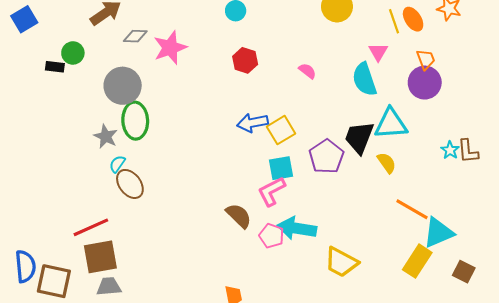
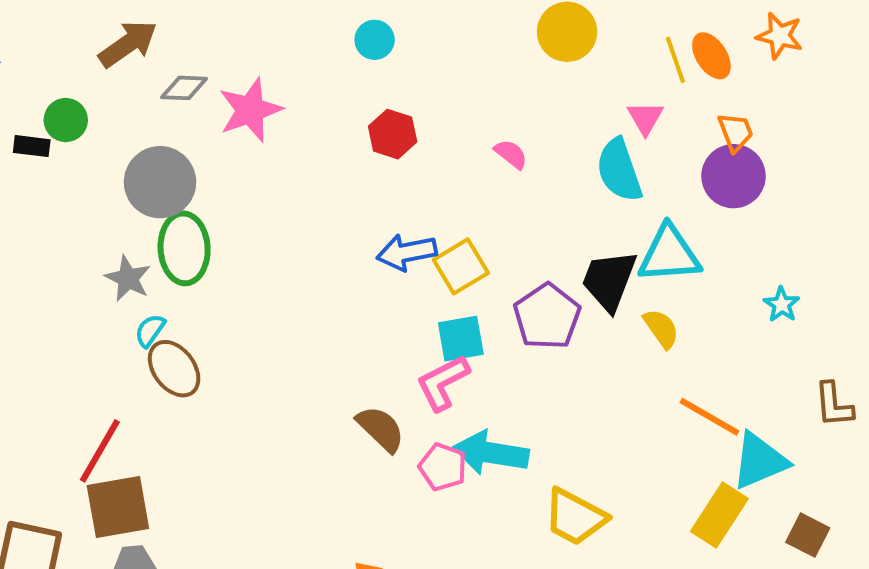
brown L-shape: (468, 151) -> (834, 405), moved
red line: (91, 227) -> (100, 451), turned -36

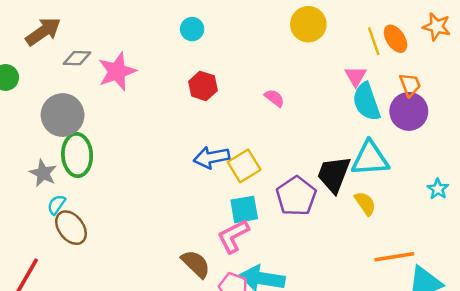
cyan semicircle: (619, 170) -> (366, 102), moved
orange line: (709, 417) -> (394, 257), turned -39

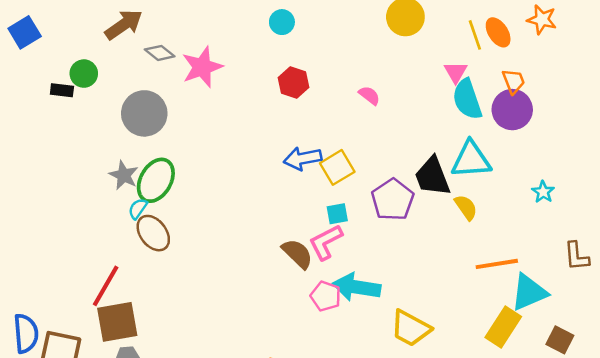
gray diamond: (77, 58) -> (160, 53), turned 36
green ellipse: (77, 155) -> (156, 180), moved, turned 33
black trapezoid: (334, 174) -> (432, 176), turned -42
cyan square: (244, 209) -> (337, 214), size x0.7
brown semicircle: (196, 264) -> (297, 254), moved

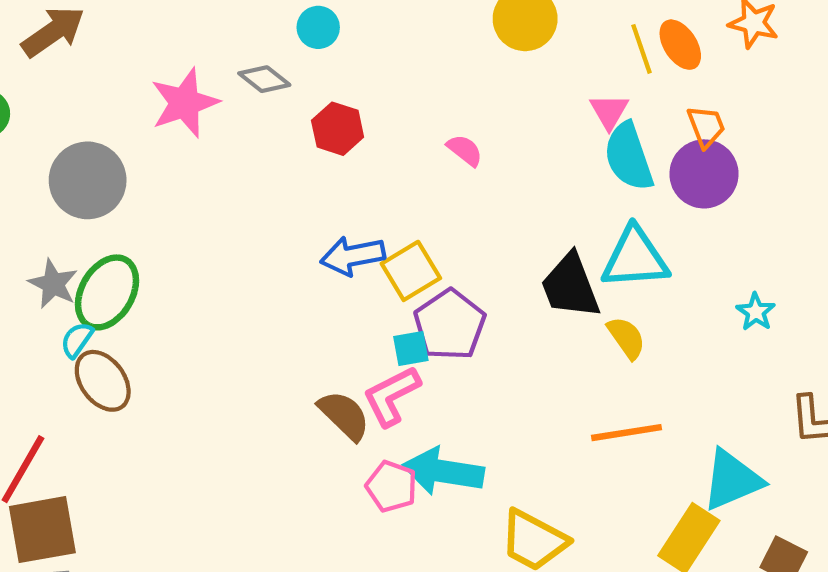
gray diamond: (160, 53) -> (264, 79), moved
purple pentagon: (393, 200) -> (450, 325), moved
orange line: (497, 264) -> (626, 433), moved

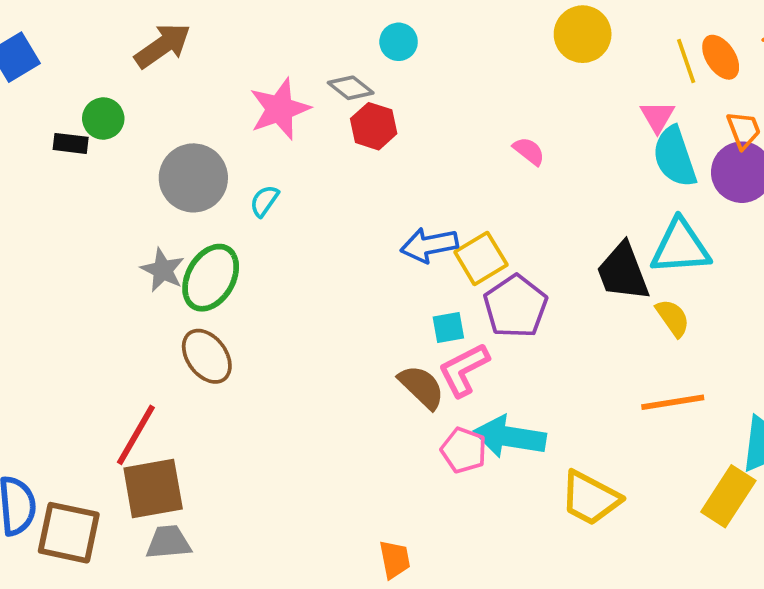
red hexagon: (338, 129) -> (374, 126), moved
cyan semicircle: (77, 340) -> (264, 201), moved
cyan square: (411, 349) -> (448, 327), moved

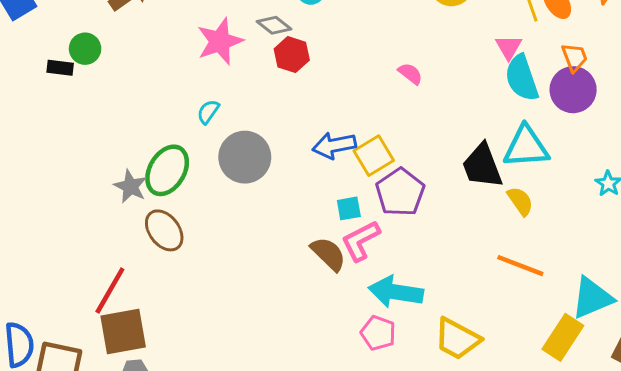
gray circle: (193, 178) -> (245, 157), moved
gray star: (163, 270) -> (130, 186), moved
orange line: (673, 402) -> (520, 266), turned 30
pink pentagon: (464, 450) -> (378, 333), moved

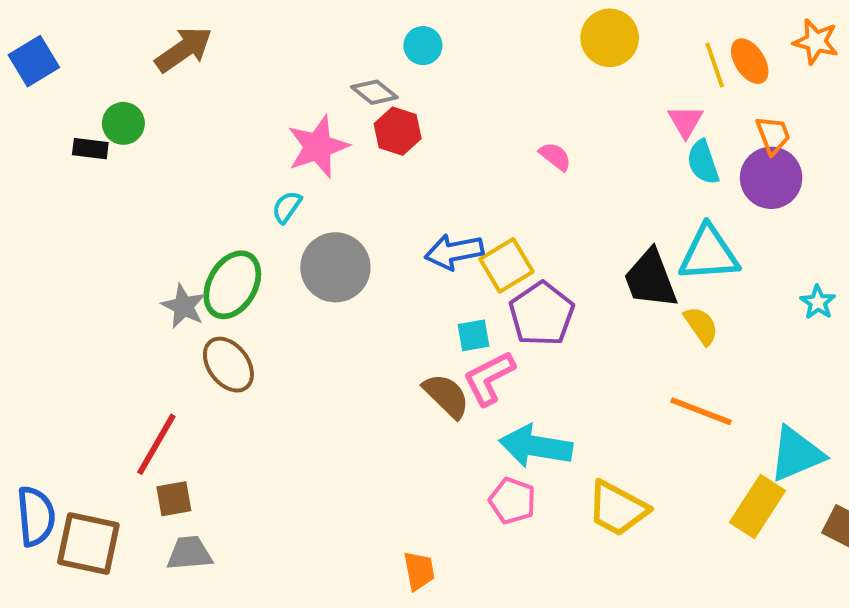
pink star: (220, 41) -> (318, 147), moved
cyan semicircle: (522, 78) -> (703, 162), size x0.7
brown square: (123, 332) -> (174, 499), size x0.6

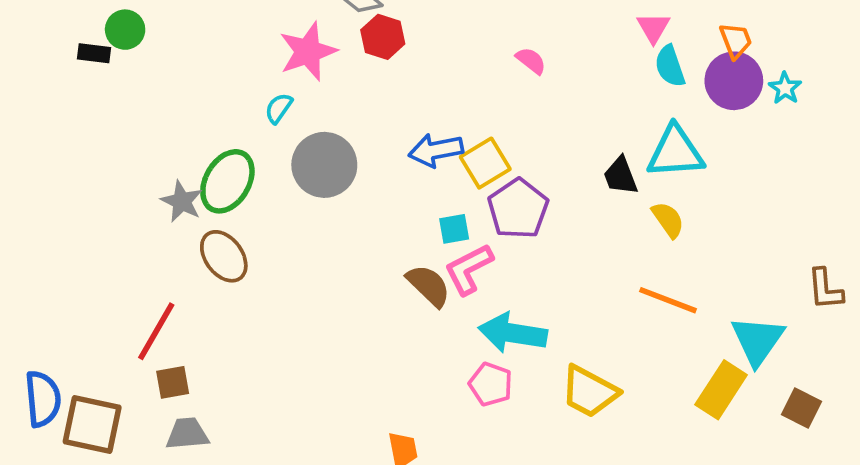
black trapezoid: (651, 279) -> (620, 176), size x0.7
cyan star: (818, 302) -> (785, 88), moved
cyan triangle: (796, 454) -> (758, 340), turned -32

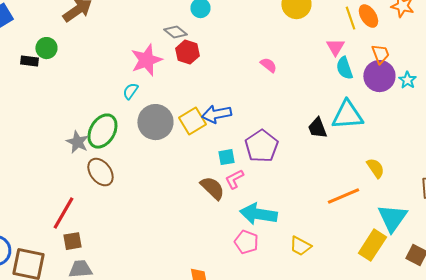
yellow square: (485, 163) -> (192, 121), moved
yellow semicircle: (668, 220) -> (375, 168), moved
pink L-shape: (469, 269) -> (234, 179), size x0.7
orange line: (668, 300) -> (343, 196), turned -44
yellow trapezoid: (589, 392) -> (300, 246), size x0.7

